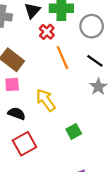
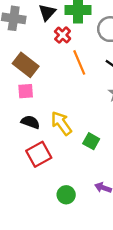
yellow arrow: (46, 100) -> (61, 123), moved
green square: (74, 131) -> (91, 141), turned -32

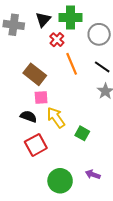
brown rectangle: (26, 65) -> (35, 74), moved
pink square: (26, 91) -> (41, 98), moved
green circle: (66, 195) -> (60, 181), size x1.5

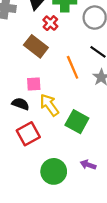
orange line: (72, 64) -> (73, 67), moved
brown rectangle: (35, 74) -> (36, 46), moved
green square: (82, 133) -> (77, 122), size x1.5

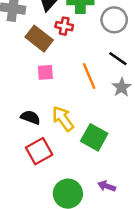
red cross: (50, 23) -> (64, 26), turned -32
brown rectangle: (36, 46) -> (39, 39), moved
pink square: (34, 84) -> (45, 72), moved

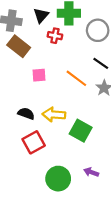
brown rectangle: (39, 39) -> (19, 46), moved
orange line: (89, 76) -> (76, 78), turned -30
yellow arrow: (63, 119) -> (54, 115), turned -50

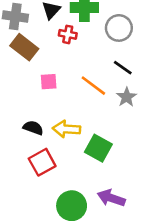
purple arrow: (91, 172) -> (111, 198), size x1.5

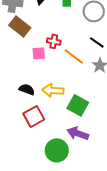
red cross: (68, 34) -> (54, 41), moved
purple arrow: (111, 198) -> (78, 133), moved

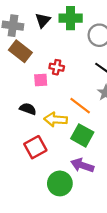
orange line: (74, 56) -> (80, 106), moved
black semicircle: (27, 89) -> (28, 109), moved

